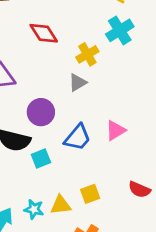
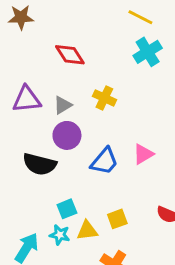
yellow cross: (87, 54) -> (104, 98), moved, turned -35
gray triangle: (78, 83) -> (63, 105), moved
cyan square: (41, 159) -> (67, 209), moved

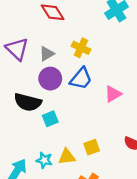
purple triangle: (27, 99) -> (17, 49), turned 50
blue trapezoid: (104, 161) -> (81, 79), moved
cyan square: (67, 209) -> (50, 119), moved

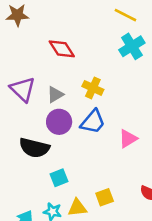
cyan square: (50, 119) -> (59, 178), moved

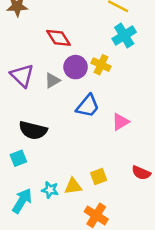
yellow cross: (93, 88) -> (101, 65), moved
purple circle: (59, 122) -> (76, 67), moved
cyan square: (59, 178) -> (18, 158), moved

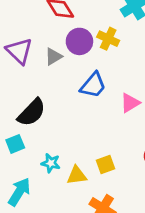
black semicircle: (33, 130) -> (32, 113), turned -60
cyan star: (50, 190) -> (51, 163), moved

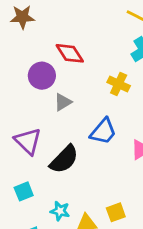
purple circle: (79, 41) -> (42, 76), moved
purple triangle: (19, 51) -> (28, 141), moved
black semicircle: (32, 113) -> (64, 159), moved

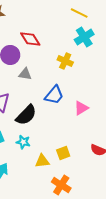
gray triangle: (63, 102) -> (25, 74), turned 40
cyan star: (60, 211) -> (23, 142), moved

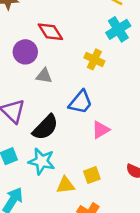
pink triangle: (81, 108) -> (101, 130), moved
cyan star: (23, 142) -> (42, 161), size x1.5

